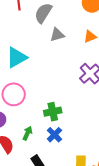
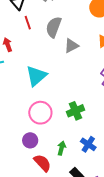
green cross: (53, 112) -> (75, 111), moved

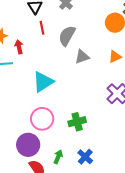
purple circle: (30, 140) -> (28, 145), size x1.5

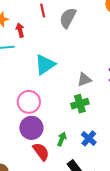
gray triangle: (82, 57) -> (84, 80), moved
pink circle: (42, 119) -> (29, 102), moved

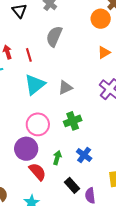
red line: (43, 11) -> (29, 55), moved
gray triangle: (84, 80) -> (65, 88), moved
pink circle: (29, 102) -> (38, 124), moved

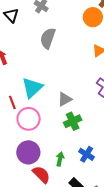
red line: (29, 55) -> (12, 102), moved
gray triangle: (65, 88) -> (65, 99), moved
pink circle: (38, 124) -> (29, 119), moved

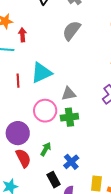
pink circle: (29, 119) -> (45, 111), moved
blue cross: (87, 154) -> (71, 162), moved

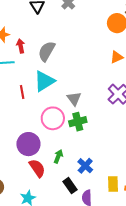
gray semicircle: (72, 31) -> (47, 51), moved
gray triangle: (69, 94) -> (74, 99), turned -49

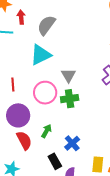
red line: (22, 92) -> (13, 85), moved

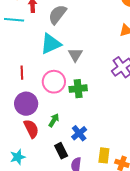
gray triangle: (68, 75) -> (75, 55), moved

